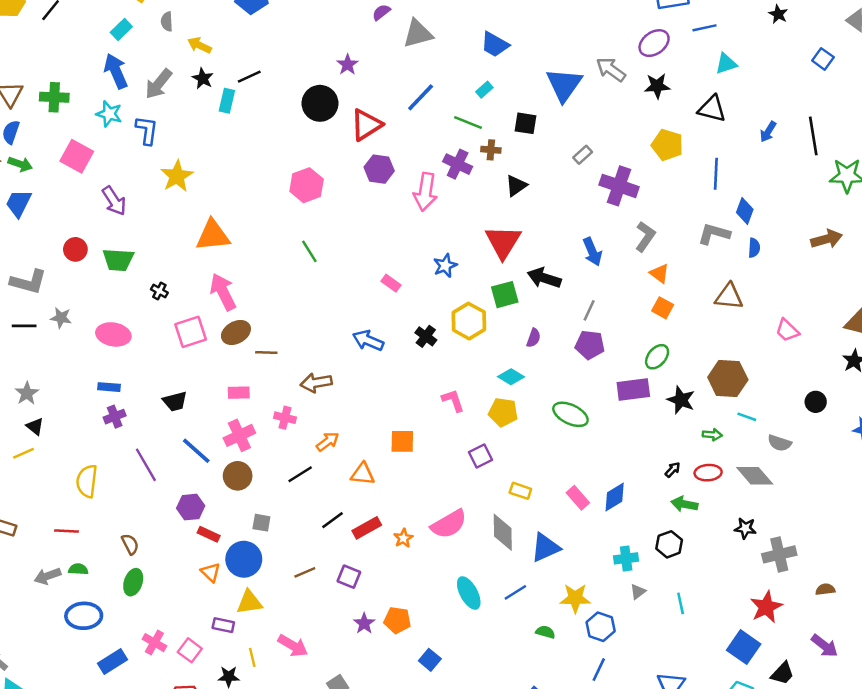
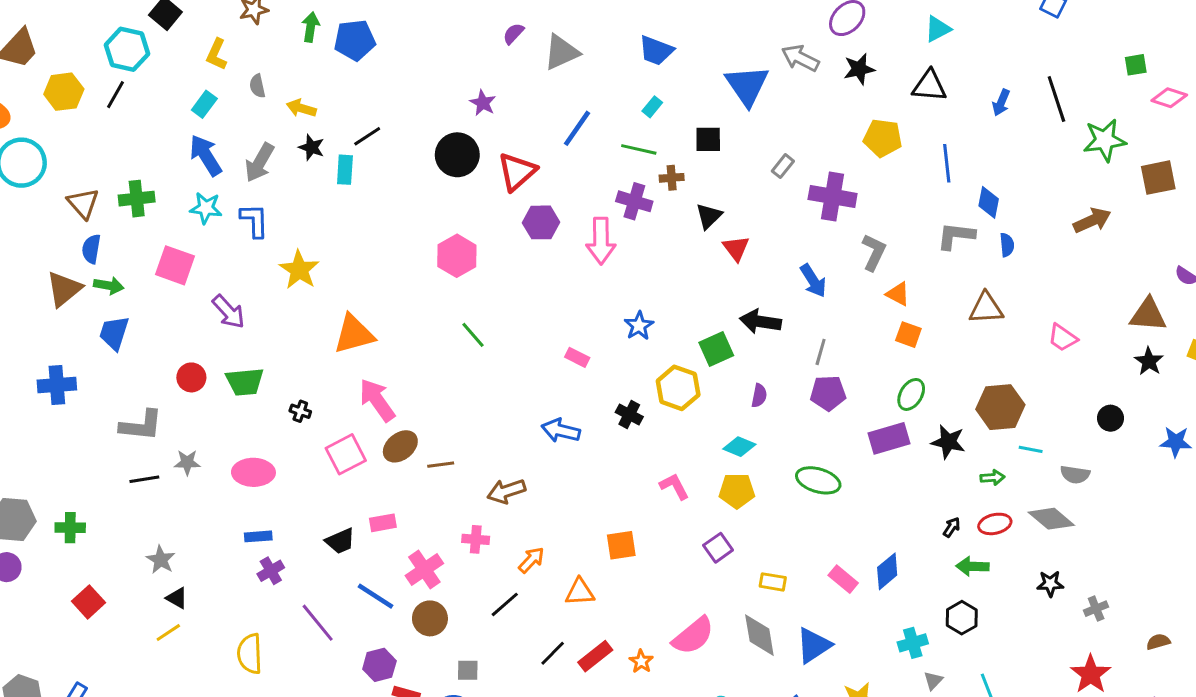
red triangle: (503, 242) -> (736, 248), moved, size x0.6
pink rectangle: (239, 393) -> (383, 523), moved
gray cross: (779, 554) -> (1096, 609), size x0.6

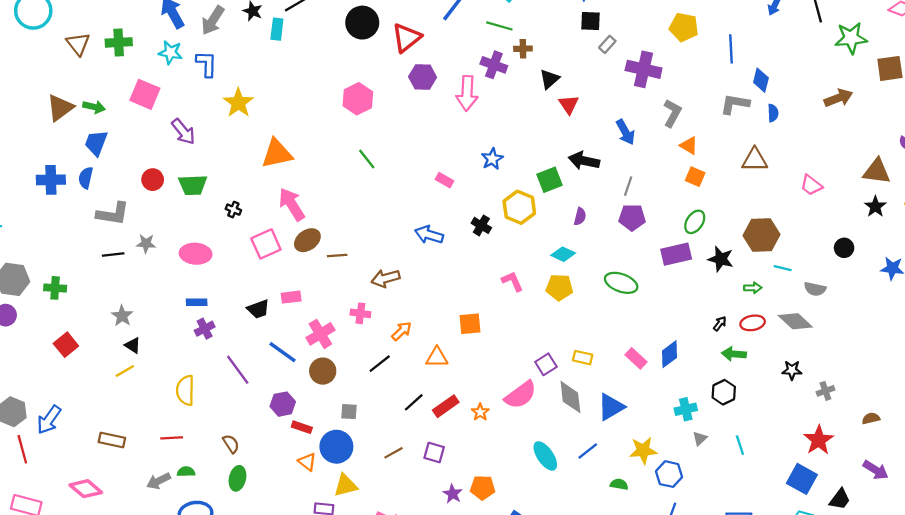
black square: (708, 139) -> (591, 21), moved
blue semicircle: (91, 249) -> (86, 178), moved
purple square: (718, 548) -> (546, 364), moved

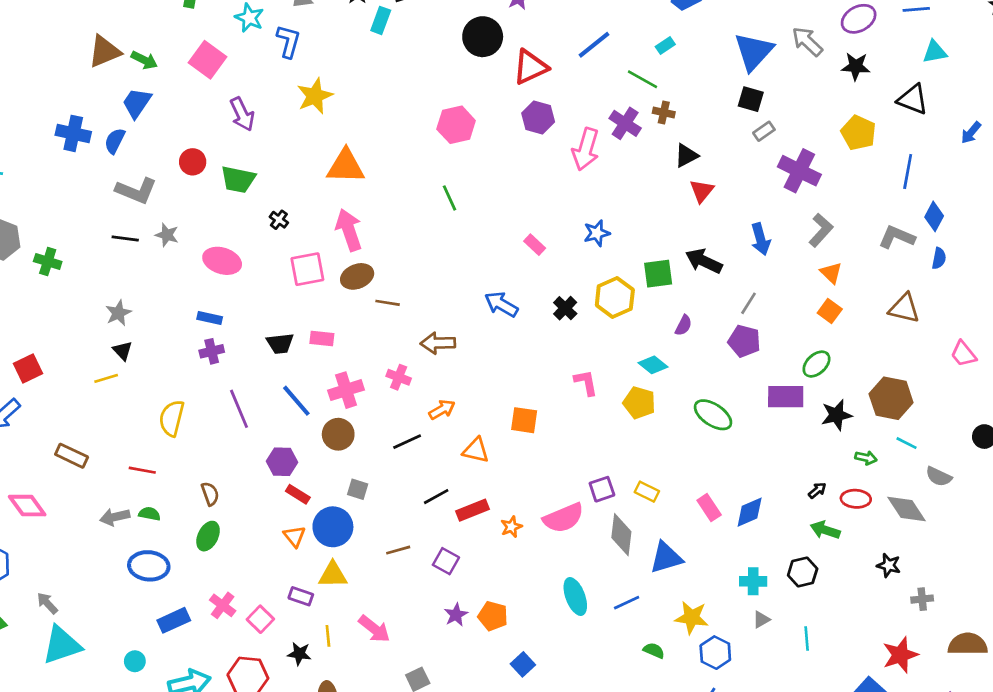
black star: (721, 259) -> (836, 415), turned 30
red square: (66, 345) -> (28, 368), moved
brown semicircle: (871, 418) -> (968, 644), size x1.8

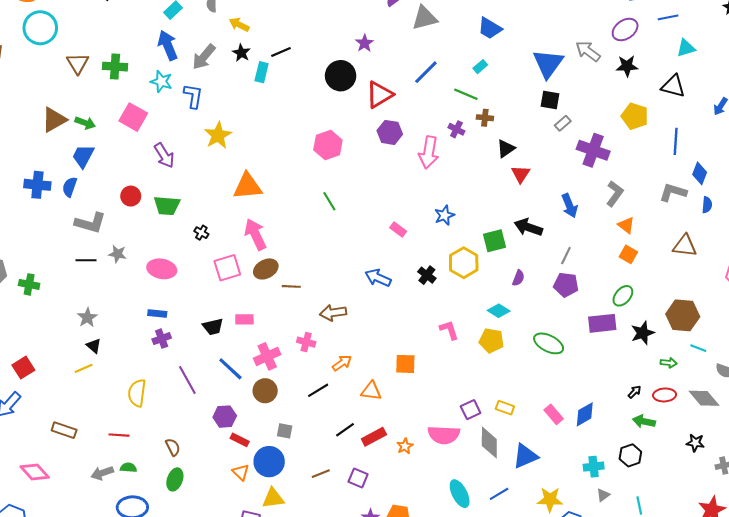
purple cross: (625, 123) -> (456, 129), size x0.7
pink semicircle: (563, 518) -> (444, 435), turned 32

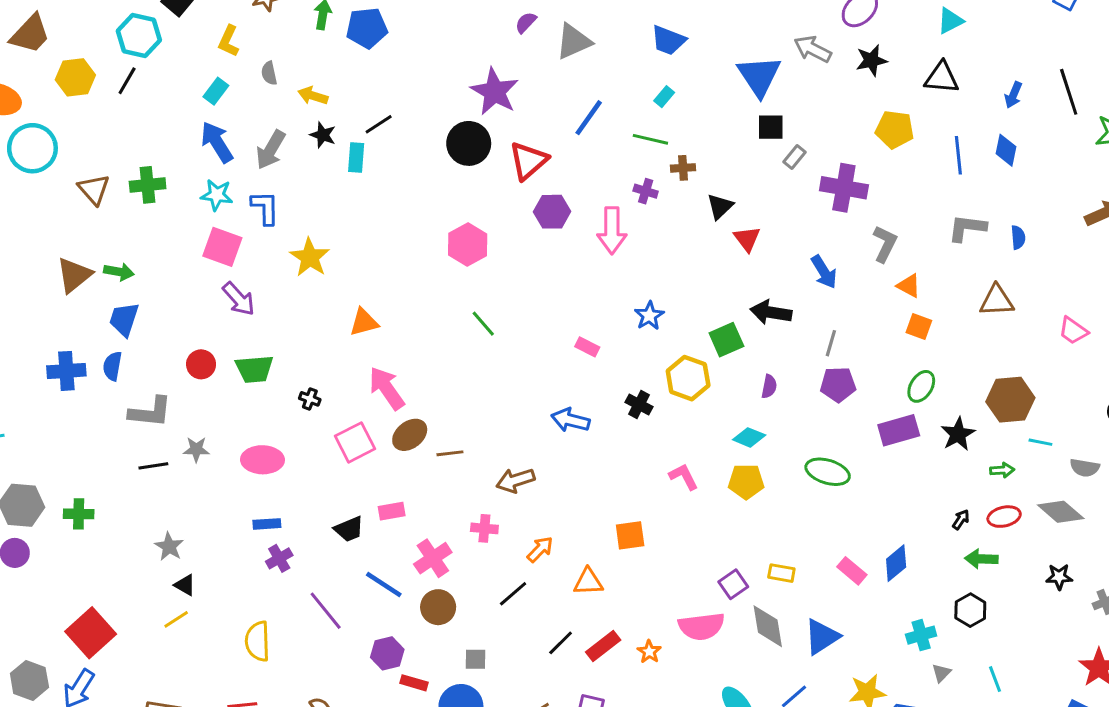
purple star: (364, 43) -> (495, 92), size x1.8
pink square: (133, 117) -> (222, 247), moved
blue diamond: (700, 173) -> (1006, 150), moved
orange triangle: (248, 186) -> (364, 322), size x0.7
red square: (23, 368) -> (91, 633), size x1.5

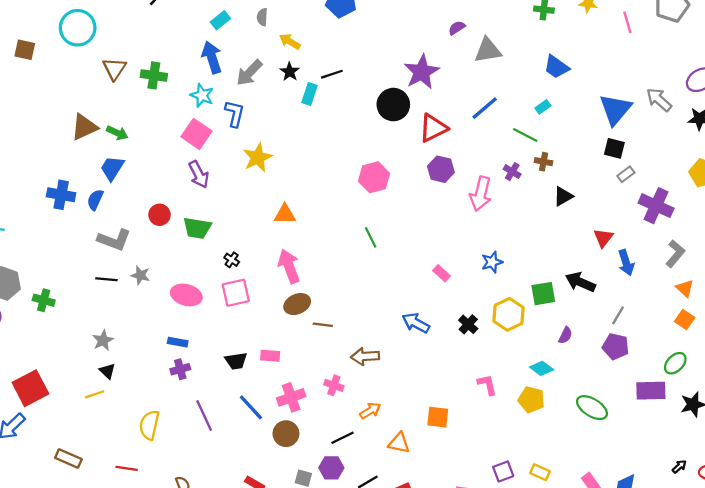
red triangle: (747, 239) -> (603, 238), moved
pink square: (355, 442) -> (236, 293), moved
purple hexagon: (387, 653) -> (331, 468), moved

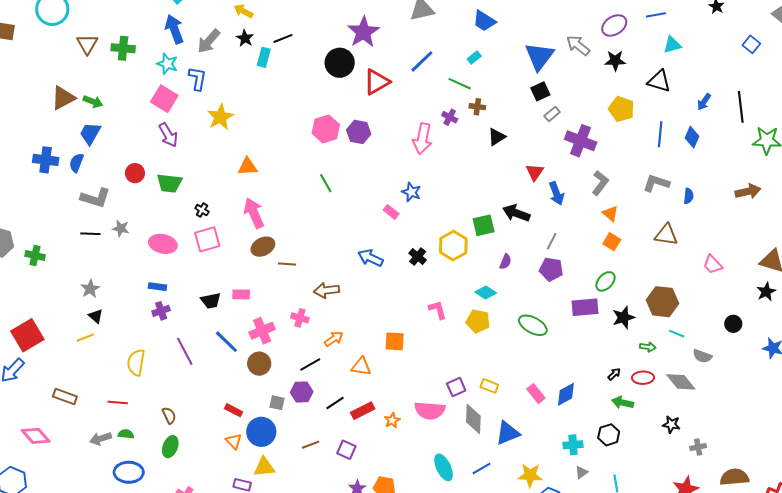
black square: (614, 148) -> (540, 91), turned -36
purple hexagon: (441, 169) -> (359, 132), moved
blue star: (492, 262) -> (411, 192), moved, turned -30

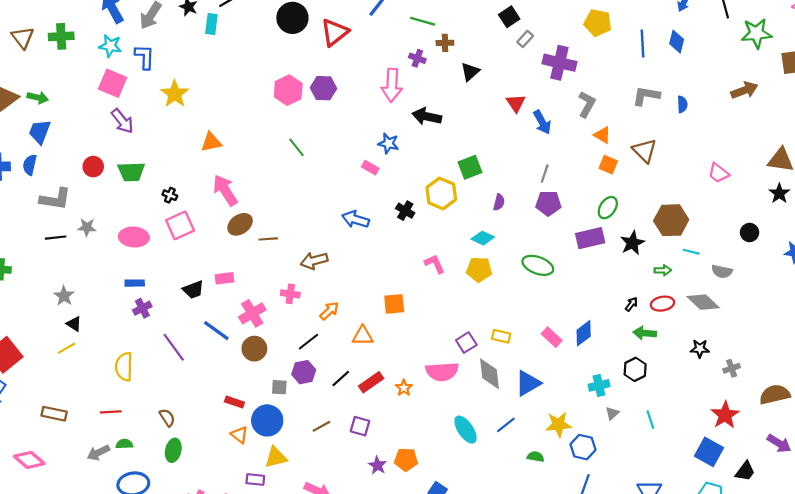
black arrow: (516, 213) -> (427, 116), moved
brown triangle: (666, 235) -> (645, 151), moved, turned 45

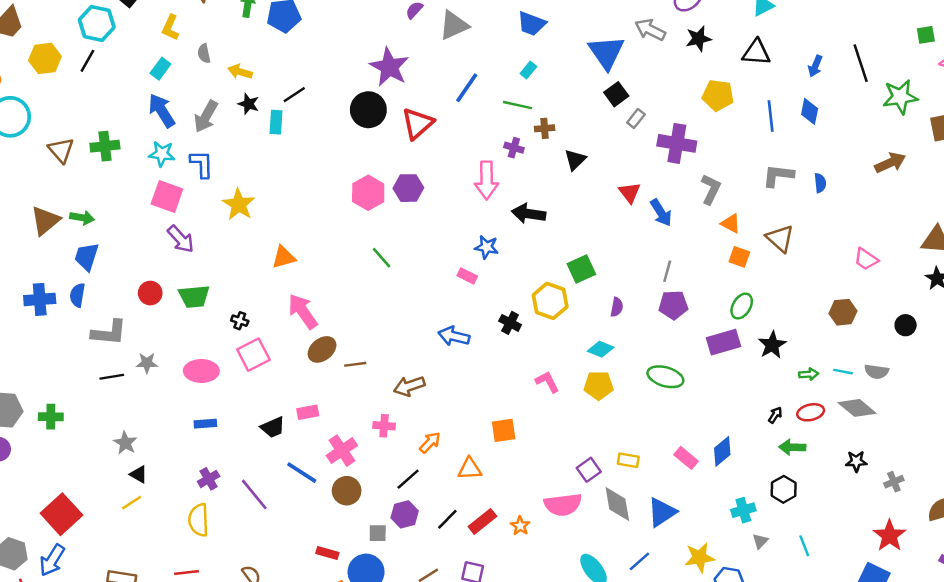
brown hexagon: (671, 220) -> (843, 312), moved, size x0.7
cyan line: (691, 252) -> (843, 372), moved
purple cross: (142, 308) -> (209, 479), moved

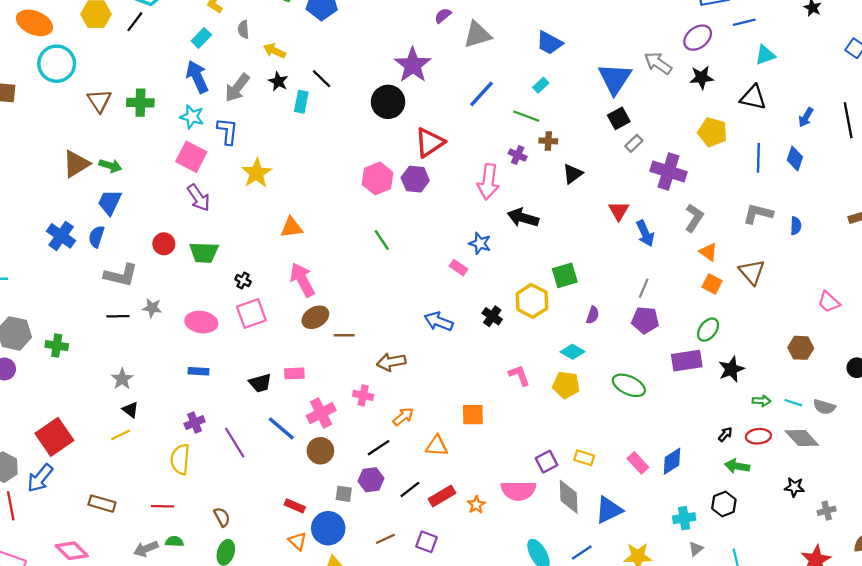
black line: (294, 95) -> (322, 79), turned 70
red triangle: (417, 124) -> (430, 142), moved
blue cross: (40, 299) -> (61, 236), turned 32

